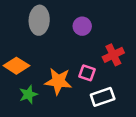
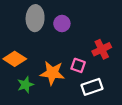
purple circle: (82, 26) -> (62, 24), moved

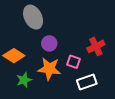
gray ellipse: (35, 18) -> (33, 17), turned -30
purple circle: (62, 24) -> (49, 43), moved

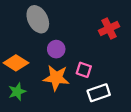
red cross: (96, 46) -> (109, 28), moved
green star: (24, 80) -> (17, 92), moved

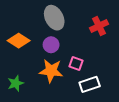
gray ellipse: (38, 19) -> (54, 18), moved
orange diamond: (16, 63) -> (19, 41), moved

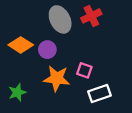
red cross: (99, 26) -> (91, 16), moved
purple circle: (51, 45) -> (47, 50), moved

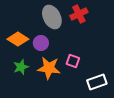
green star: (17, 92) -> (21, 67), moved
white rectangle: (99, 94) -> (97, 82), moved

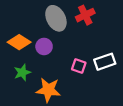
orange star: (49, 68) -> (48, 90), moved
white rectangle: (97, 82) -> (105, 62), moved

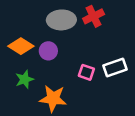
gray ellipse: (56, 18) -> (61, 20), turned -65

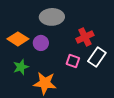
red cross: (94, 16) -> (85, 37), moved
white rectangle: (115, 68) -> (97, 57), turned -36

